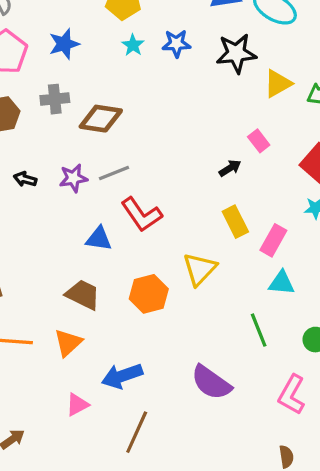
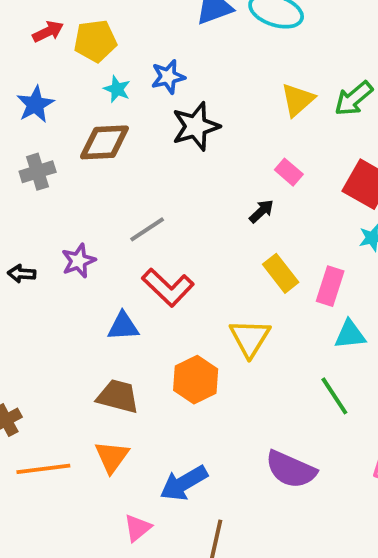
black star: (236, 53) -> (196, 126), moved
brown diamond: (101, 119) -> (104, 142), moved
gray line: (114, 173) -> (147, 229), moved

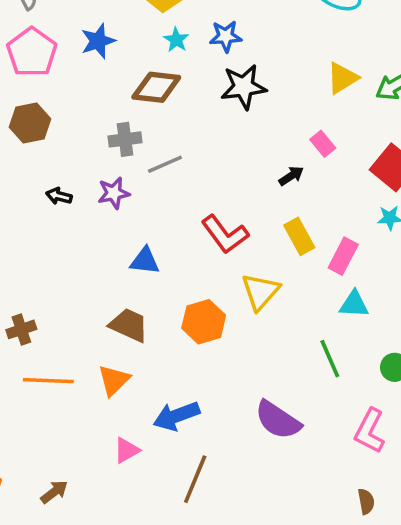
gray cross: (38, 172) -> (125, 139), moved
gray line: (147, 229) -> (165, 164), moved
red L-shape: (168, 287) -> (225, 234), moved

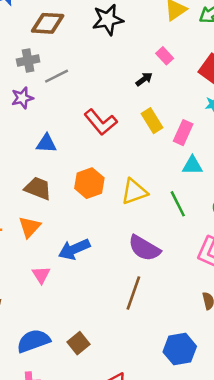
yellow triangle: (261, 292) -> (134, 192), moved, turned 32
pink triangle: (127, 450) -> (41, 275), turned -30
brown line: (195, 479) -> (133, 293), moved

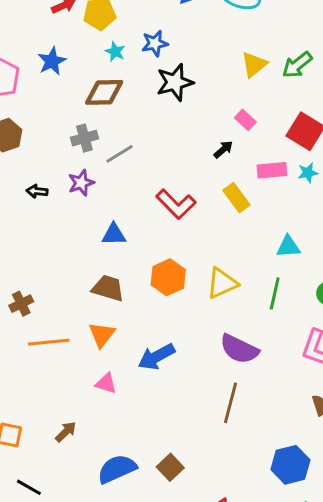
pink rectangle: (183, 133) -> (272, 170), moved, turned 65
green line: (178, 204) -> (275, 293), turned 44
pink triangle: (41, 275) -> (106, 383), moved, turned -36

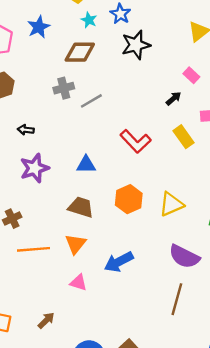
blue star: (155, 43) -> (120, 14), turned -30
purple star: (81, 183) -> (35, 168), moved, size x1.4

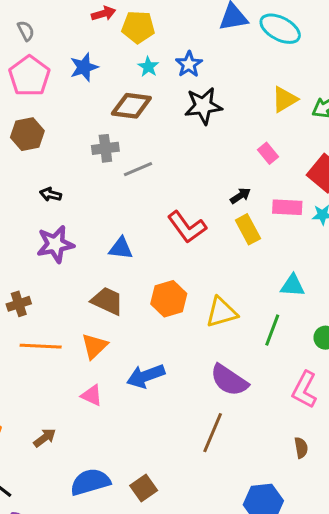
black arrow: (174, 98) -> (240, 196), moved

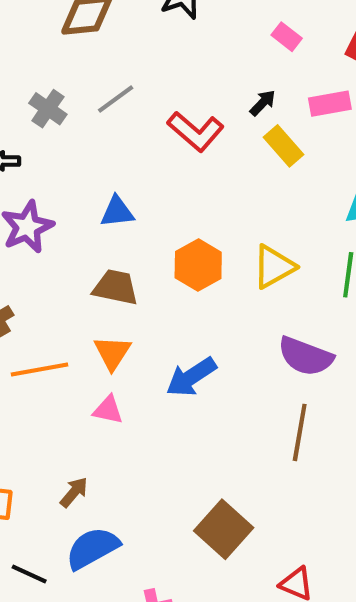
gray cross: (105, 148) -> (48, 109), moved, turned -35
red L-shape: (187, 227) -> (196, 131), moved
pink triangle: (92, 395) -> (108, 410), moved
blue semicircle: (90, 482) -> (92, 548), moved
brown square: (144, 488) -> (224, 529), size x1.5

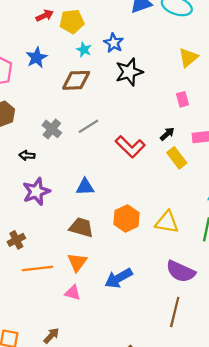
pink rectangle: (287, 37) -> (183, 99), turned 32
yellow triangle: (274, 267) -> (167, 222), turned 35

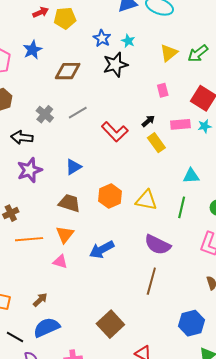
cyan star: (84, 50) -> (128, 41), moved
black arrow: (27, 155) -> (22, 137), size x1.5
blue triangle: (85, 187) -> (73, 167), turned -30

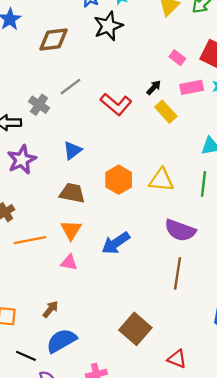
pink rectangle: (163, 90) -> (177, 58), moved, turned -32
gray cross: (45, 114) -> (39, 105), moved

